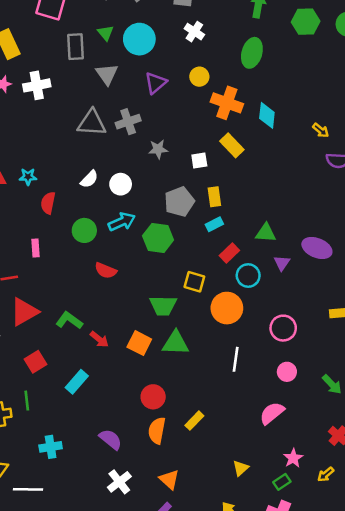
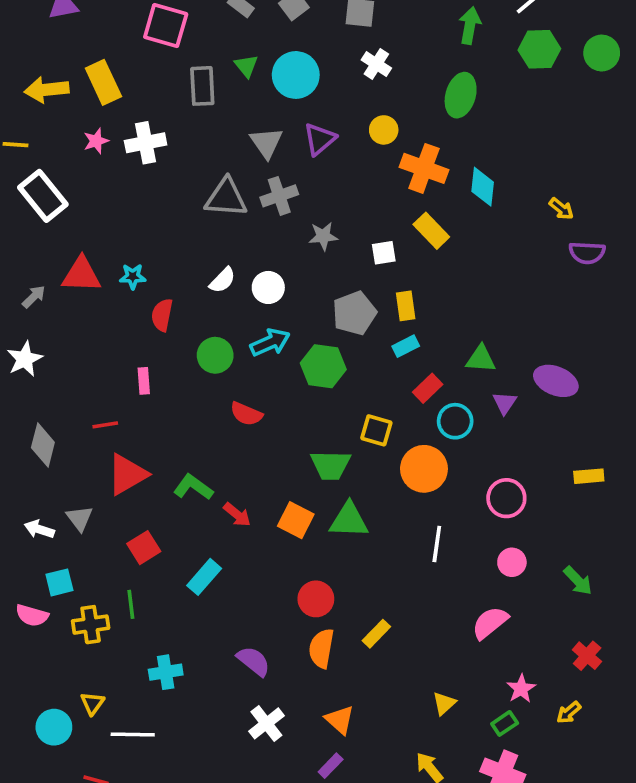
gray triangle: (107, 74) -> (266, 143), moved

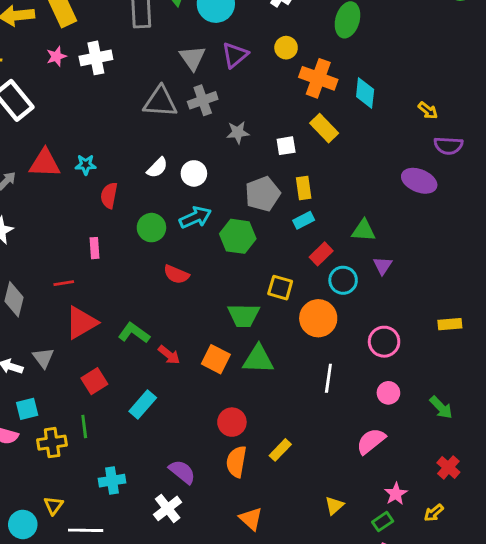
purple ellipse: (556, 381) -> (419, 181), moved
white cross: (266, 723) -> (168, 508), moved

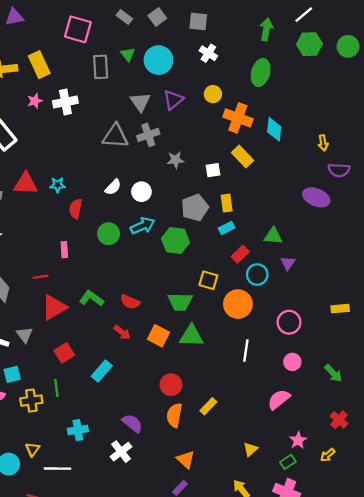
yellow arrow: (428, 111) -> (323, 143), turned 42
red semicircle: (176, 274) -> (130, 302), moved
green L-shape: (134, 333) -> (92, 298), moved

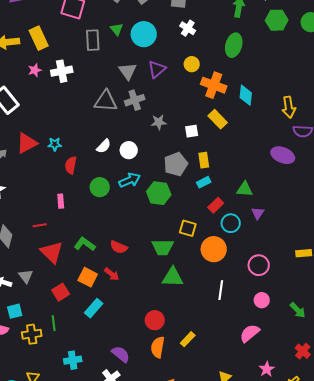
yellow arrow: (323, 143) -> (289, 107), size x1.5
red triangle: (26, 184) -> (27, 143), turned -30
red triangle: (54, 307) -> (52, 252), turned -45
orange square: (158, 336) -> (88, 277), moved

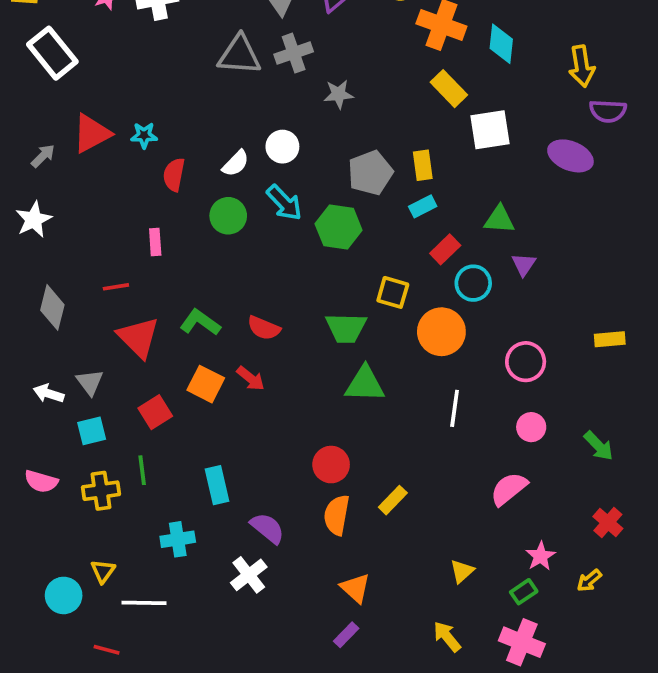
white square: (192, 131) -> (490, 130), moved, size x1.6
white semicircle: (104, 146) -> (236, 163), moved
cyan arrow: (130, 180) -> (284, 203), turned 70
cyan rectangle: (94, 308) -> (217, 485), moved, turned -54
cyan square: (15, 311) -> (92, 431), moved

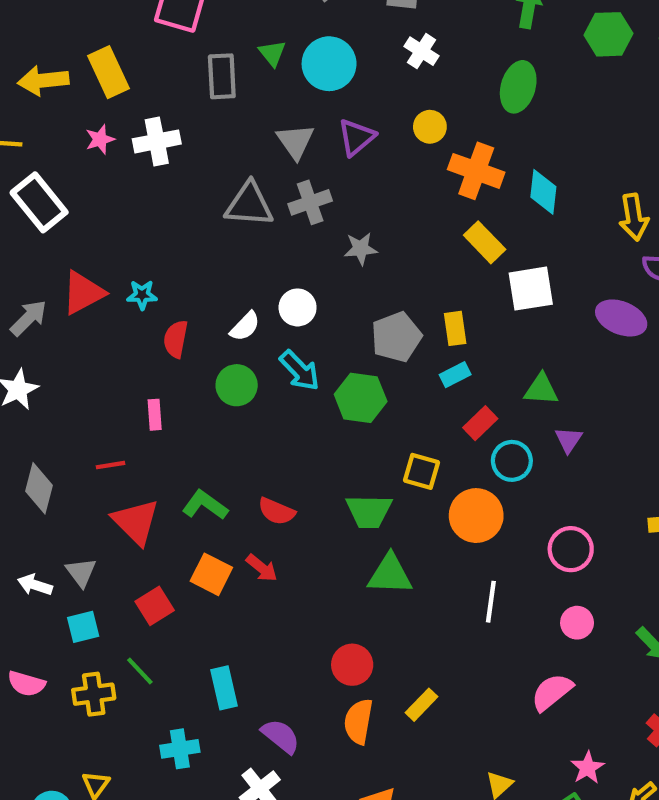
gray arrow: (43, 156) -> (29, 318), size x1.4
green line: (142, 470) -> (140, 671), turned -36

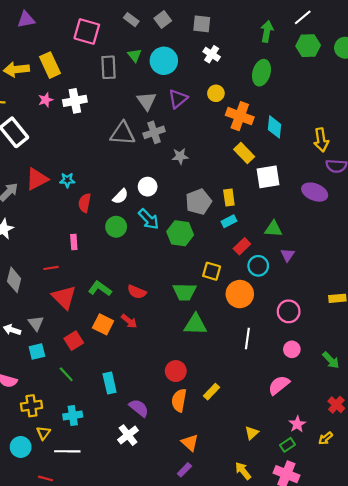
yellow cross: (94, 694) -> (31, 406), moved
cyan cross: (180, 749) -> (73, 416), moved

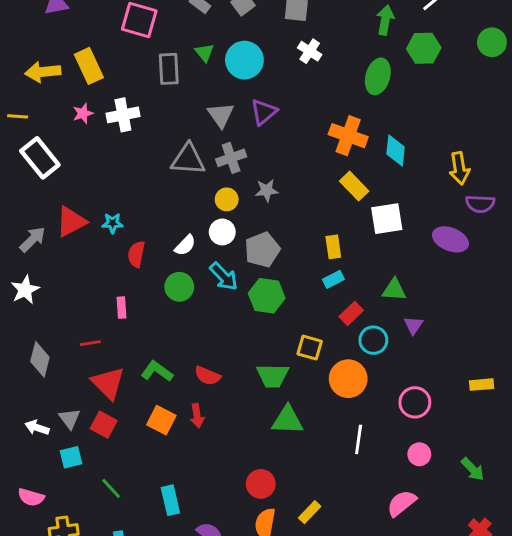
green hexagon: (308, 46) -> (424, 48), moved
yellow circle: (216, 93) -> (227, 199), moved
gray pentagon: (199, 202) -> (262, 250), moved
red arrow: (129, 321) -> (197, 416), turned 42
red square: (74, 341) -> (104, 425), moved, turned -30

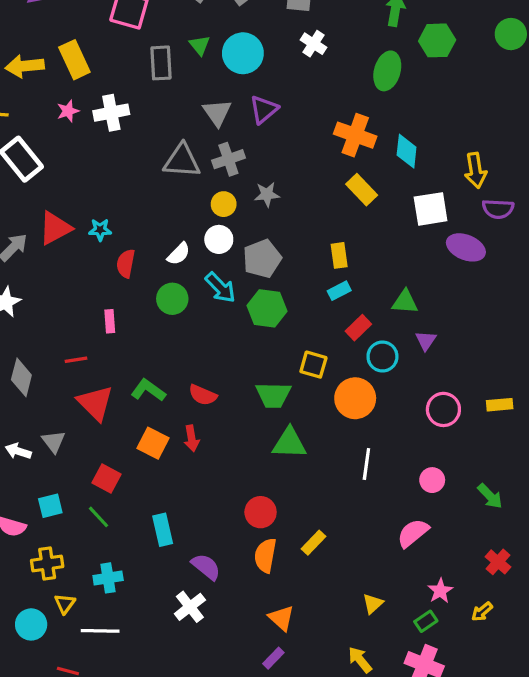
white square: (387, 219) -> (431, 209), moved
pink circle: (415, 402) -> (443, 409), moved
red square: (104, 425) -> (106, 478), moved
cyan square: (71, 457) -> (50, 506), moved

